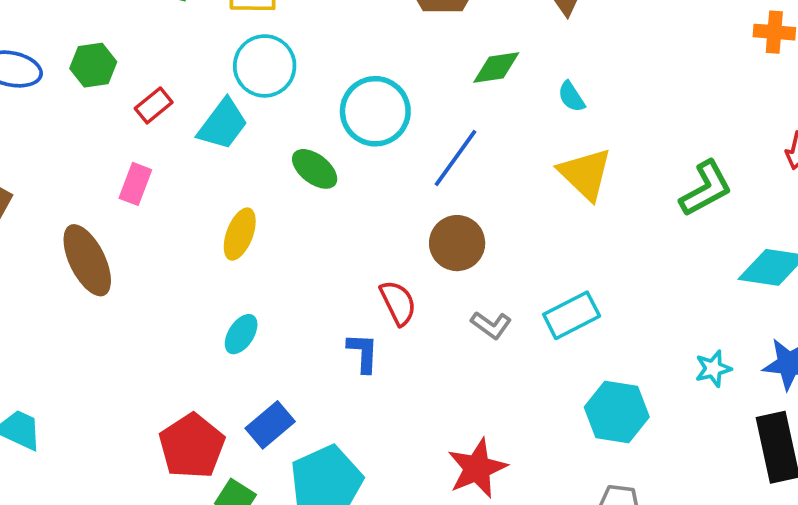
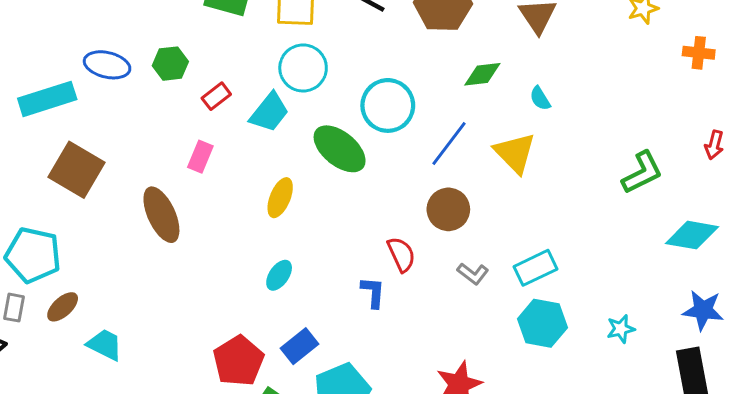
green ellipse: (315, 169) -> (340, 149), size x1.5
yellow triangle: (585, 174) -> (515, 153), moved
cyan star: (713, 369) -> (621, 329), moved
cyan hexagon: (617, 412) -> (542, 323), moved

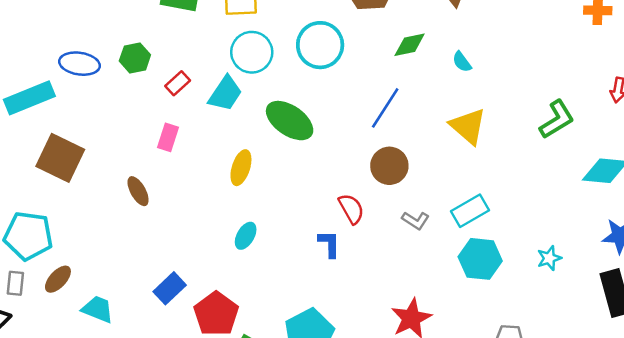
cyan circle: (388, 105) -> (320, 45), moved
yellow triangle: (515, 153) -> (468, 126), moved
brown ellipse: (161, 215) -> (138, 191), size x0.6
blue rectangle: (300, 346) -> (170, 288), moved

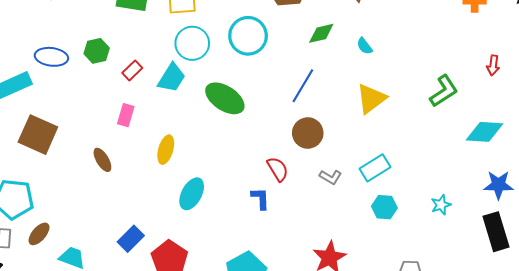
yellow triangle: (468, 126) -> (371, 99), turned 44
yellow ellipse: (241, 168) -> (166, 150), moved
cyan ellipse: (246, 236) -> (192, 194), size x1.4
cyan hexagon: (480, 259) -> (384, 207), size x0.7

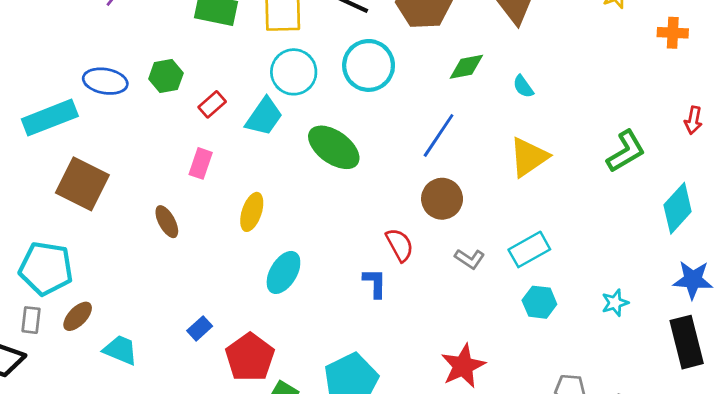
cyan diamond: (484, 132) -> (678, 208), turned -54
blue rectangle: (131, 239) -> (200, 328), size x0.7

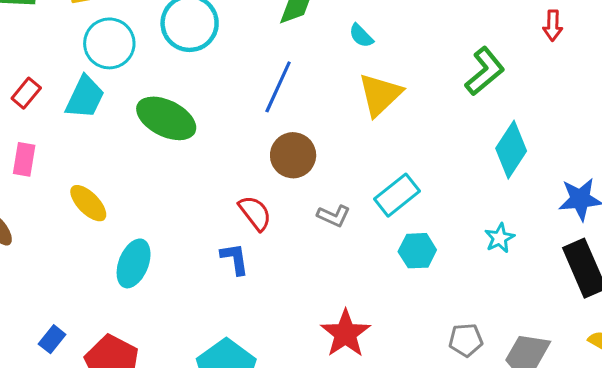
cyan semicircle: (523, 86) -> (361, 36), moved
cyan diamond: (678, 208) -> (511, 150), moved
yellow ellipse: (252, 212) -> (88, 203), turned -54

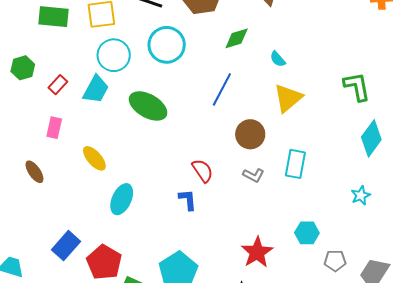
green L-shape: (485, 71) -> (357, 87), turned -64
brown circle: (293, 155) -> (250, 134), moved
cyan rectangle: (397, 195) -> (295, 164), turned -44
cyan hexagon: (417, 251) -> (307, 233), moved
blue rectangle: (52, 339) -> (66, 246), size x1.6

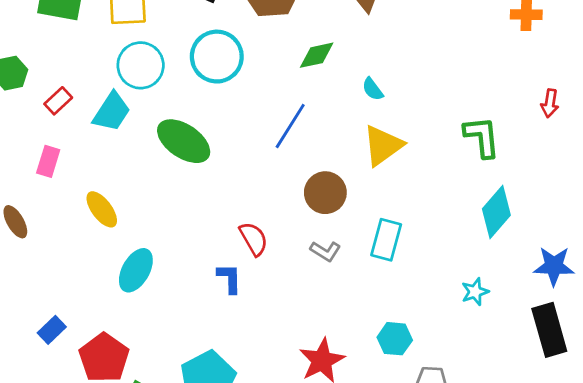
blue rectangle: (66, 246) -> (52, 330), size x0.7

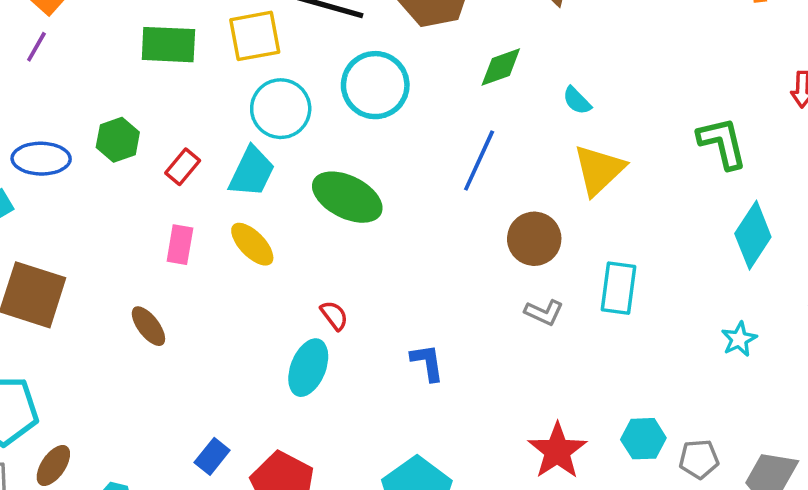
yellow ellipse: (102, 209) -> (252, 244), moved
red semicircle: (254, 239) -> (334, 315), moved, size x0.7
cyan hexagon: (395, 339) -> (643, 439), moved

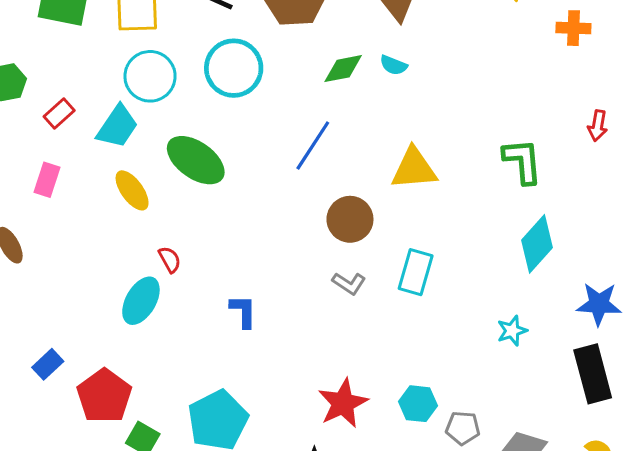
cyan semicircle: (577, 101) -> (393, 65), moved, turned -32
yellow triangle: (599, 170) -> (414, 169), turned 30
yellow ellipse: (252, 244) -> (132, 190), moved

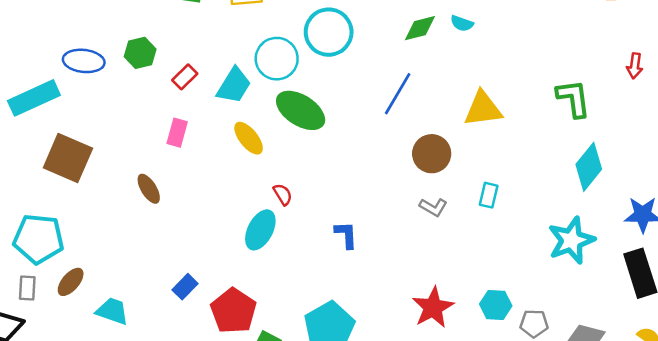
cyan circle: (150, 76) -> (277, 59), moved
cyan rectangle: (416, 272) -> (489, 195), size x0.7
cyan star: (512, 331) -> (571, 240), size x1.8

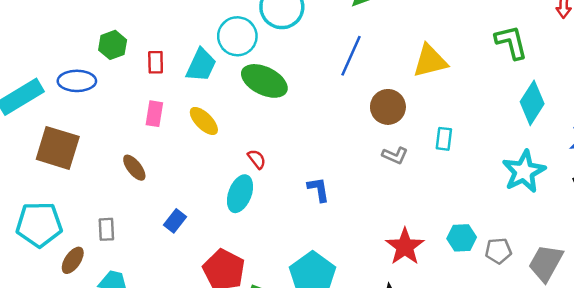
blue ellipse: (84, 61) -> (77, 81), moved
red rectangle: (185, 77) -> (156, 62), turned -40
yellow ellipse: (249, 138) -> (204, 121), moved
blue rectangle: (185, 287) -> (175, 221), moved
gray rectangle: (27, 288) -> (106, 229), moved

